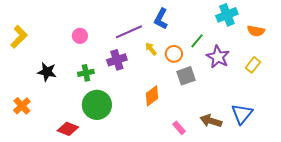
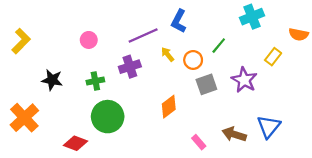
orange semicircle: (256, 31) -> (299, 34), moved
purple star: (218, 57) -> (244, 80), moved
yellow rectangle: (253, 65) -> (273, 57), moved
orange cross: (22, 106) -> (24, 118), size x1.5

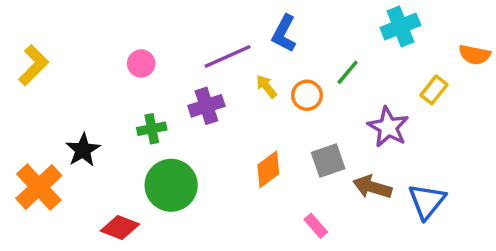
black star: (52, 80) -> (83, 150), moved, turned 30
gray square: (206, 84) -> (328, 161), moved
brown arrow: (234, 134) -> (372, 187), moved

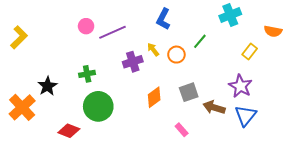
purple line: (228, 56) -> (112, 32), moved
pink circle: (141, 63) -> (86, 26), moved
purple cross: (206, 106) -> (133, 62), moved
purple star: (388, 127) -> (240, 86), moved

